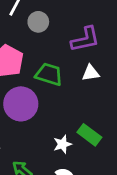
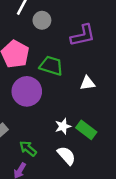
white triangle: (91, 73) -> (87, 83), moved
green rectangle: (89, 135) -> (86, 130), moved

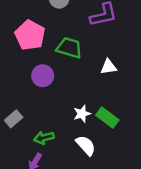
purple circle: (27, 91) -> (43, 76), size x0.7
green arrow: (28, 149) -> (44, 138), turned -54

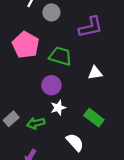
purple circle: (43, 76) -> (51, 85), moved
white star: (82, 114) -> (58, 108), moved
green arrow: (44, 138) -> (36, 123), moved

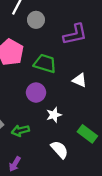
white triangle: (95, 73) -> (80, 80), turned 32
white star: (58, 108) -> (54, 115), moved
green rectangle: (94, 118) -> (87, 134), moved

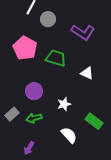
purple L-shape: (75, 34) -> (83, 32), turned 45
purple circle: (36, 93) -> (34, 91), moved

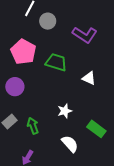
purple circle: (34, 91) -> (15, 87), moved
green arrow: (34, 118) -> (33, 126), turned 84

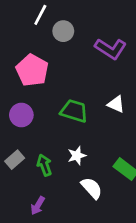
green trapezoid: (56, 62) -> (74, 111), moved
white star: (65, 111) -> (77, 156), moved

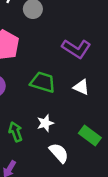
purple L-shape: (111, 49) -> (76, 49), moved
white triangle: (116, 104) -> (81, 87), moved

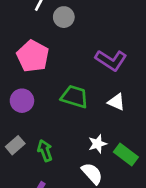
white star: (45, 123) -> (97, 144), moved

